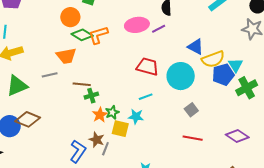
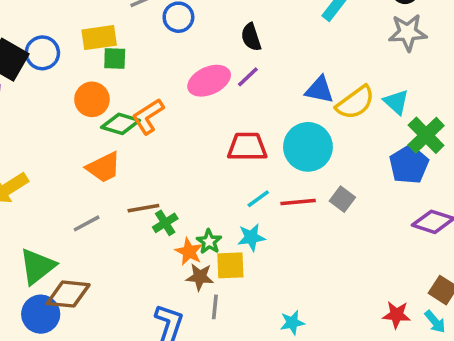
gray line: (50, 75) -> (87, 223), moved
blue pentagon: (223, 75) -> (409, 165), moved
green triangle: (17, 86) -> (37, 266), moved
red line: (193, 138) -> (298, 202), moved
brown star: (97, 140) -> (200, 277), moved

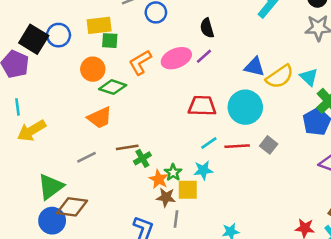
orange L-shape: (148, 116) -> (140, 62), moved

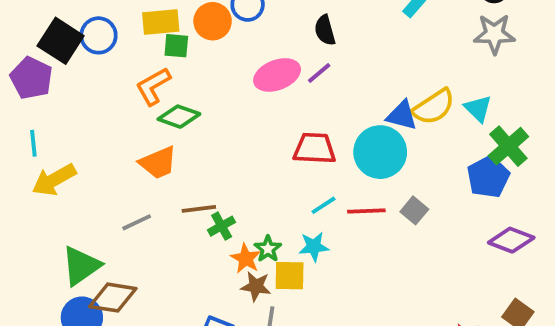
orange L-shape: (140, 62) -> (153, 86), moved
blue triangle: (255, 67) -> (402, 115), moved
orange circle: (93, 69) -> (213, 21), moved

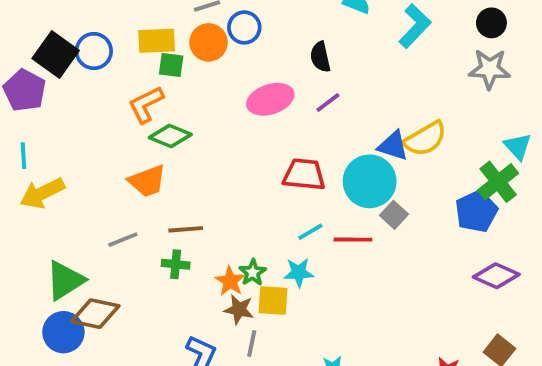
purple line: (319, 73) -> (328, 103), moved
cyan triangle: (478, 109) -> (518, 146), moved
gray square: (414, 210) -> (394, 215), moved
green cross: (222, 226) -> (176, 264), moved, turned 32

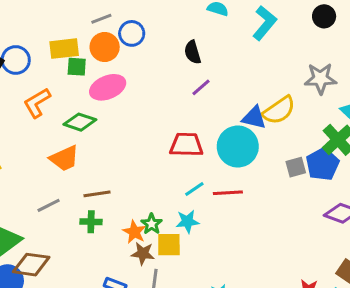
gray star: (490, 69) -> (320, 79), moved
pink ellipse: (270, 99) -> (108, 87), moved
orange L-shape: (146, 104) -> (37, 103), moved
gray square: (394, 215) -> (296, 167), moved, turned 36

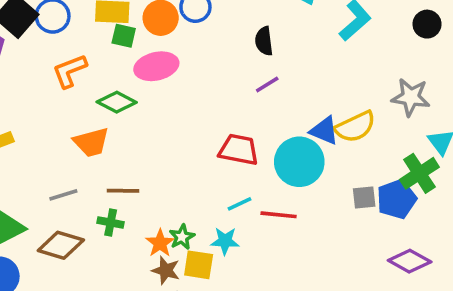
brown diamond: (31, 265) -> (61, 245), moved

